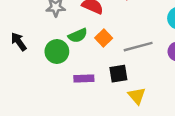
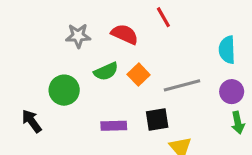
black arrow: (19, 42) -> (32, 121), moved
green circle: (57, 52) -> (64, 90), moved

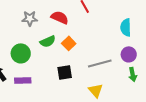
gray line: (182, 85) -> (100, 63), moved
black square: (157, 120) -> (65, 72), moved
purple rectangle: (114, 126) -> (23, 80), moved

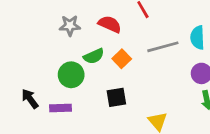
green circle: (21, 53) -> (71, 75), moved
gray line: (100, 63) -> (163, 47), moved

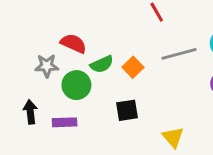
red semicircle: (110, 24) -> (73, 43), moved
gray star: (70, 26) -> (47, 66), moved
black arrow: (30, 99) -> (30, 112), turned 30

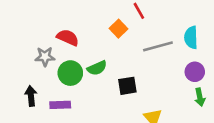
green semicircle: (102, 64) -> (97, 68), moved
orange square: (133, 67) -> (119, 29), moved
black square: (127, 110) -> (127, 86), moved

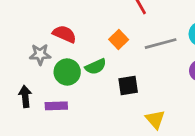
orange square: (119, 29) -> (119, 39), moved

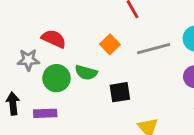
green semicircle: (96, 67) -> (86, 73), turned 40

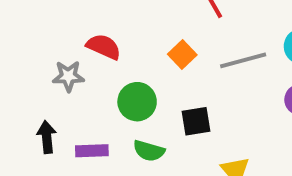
green semicircle: (86, 73) -> (149, 151), moved
green circle: (56, 78) -> (137, 102), moved

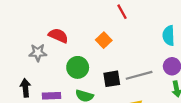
gray line: (243, 60) -> (139, 75), moved

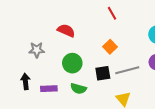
red semicircle: (58, 36) -> (66, 31), moved
orange square: (104, 40) -> (110, 47), moved

